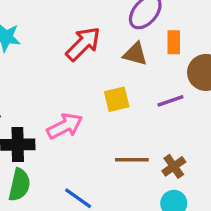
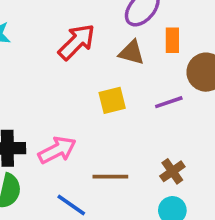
pink arrow: (65, 126) -> (57, 150), moved
brown line: (132, 160) -> (110, 177), moved

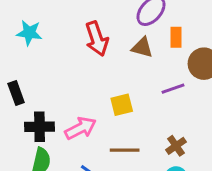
red arrow: (77, 42) -> (97, 39), turned 116
yellow square: (112, 100) -> (122, 105), moved

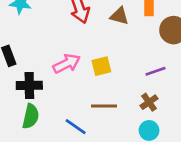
purple line: (173, 89) -> (155, 71), moved
pink arrow: (81, 128) -> (67, 64), moved

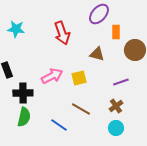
brown triangle: (119, 16) -> (97, 54), moved
brown line: (104, 106) -> (81, 109), turned 30

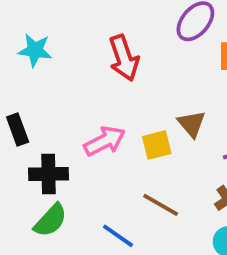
brown triangle: (97, 54) -> (192, 124), moved, turned 35
green semicircle: (24, 117) -> (50, 220), turned 30

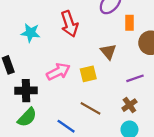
cyan star: (35, 50) -> (30, 33), moved
brown triangle: (192, 124) -> (108, 52), moved

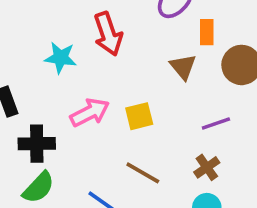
cyan star: (30, 33) -> (61, 58), moved
brown triangle: (108, 52) -> (183, 67), moved

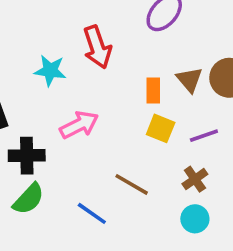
orange rectangle: (207, 32) -> (153, 90), moved
brown triangle: (183, 67) -> (189, 80), moved
yellow square: (139, 116) -> (161, 128), moved, turned 36

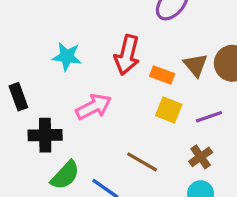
red arrow: (97, 47) -> (127, 55), moved, turned 33
orange rectangle: (153, 90) -> (162, 75), turned -70
green semicircle: (29, 199) -> (65, 175), moved

